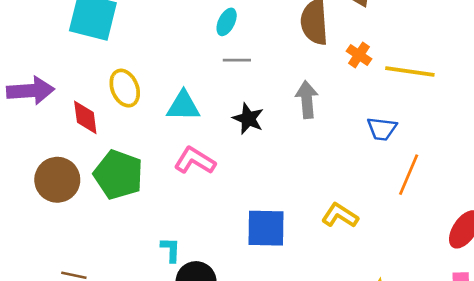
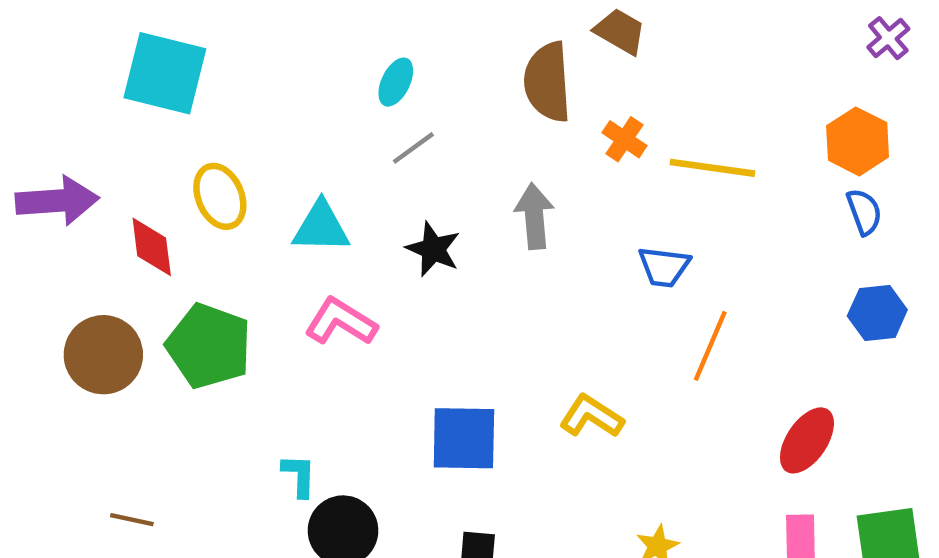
gray line: (237, 60) -> (413, 148), turned -36

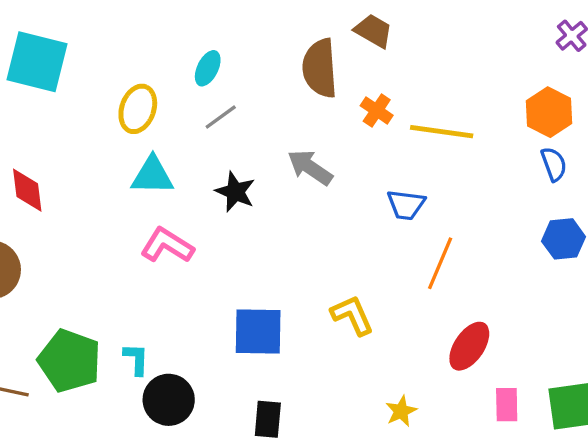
yellow ellipse: (220, 196) -> (138, 109), moved, turned 42
gray arrow: (534, 216) -> (310, 167), turned -51
green pentagon: (209, 346) -> (70, 361), moved
yellow L-shape: (591, 416) -> (352, 315), turned 33
red ellipse: (807, 440) -> (469, 346), moved

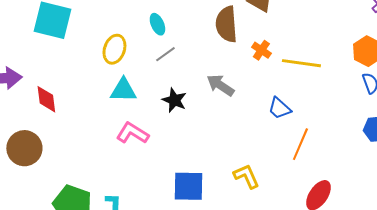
cyan ellipse: (208, 68) -> (157, 24), turned -50
blue trapezoid: (406, 205) -> (279, 108), turned 35

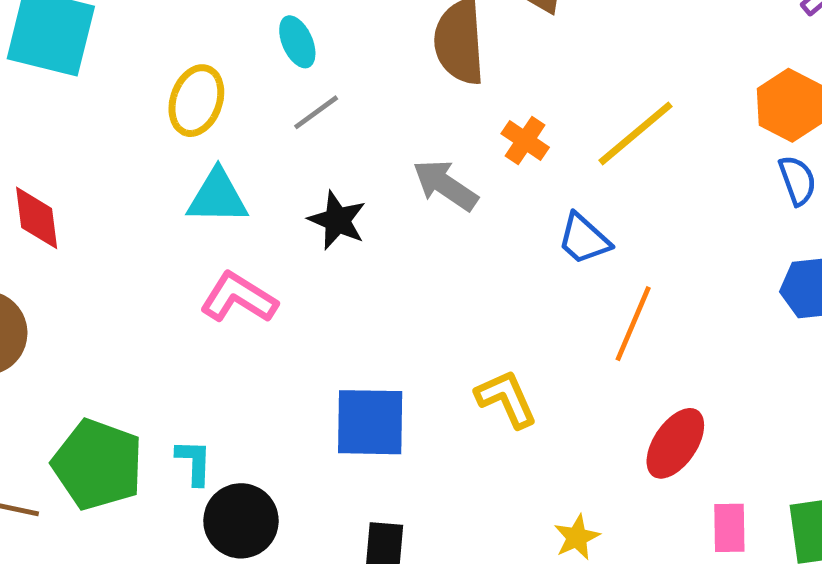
orange cross: (261, 50) -> (525, 140), moved
yellow line: (301, 63) -> (635, 133), turned -48

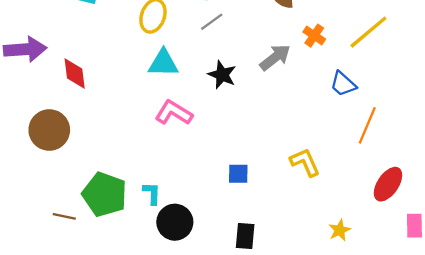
gray arrow: (445, 185) -> (275, 57), turned 108
blue square: (370, 422) -> (238, 174), size x0.6

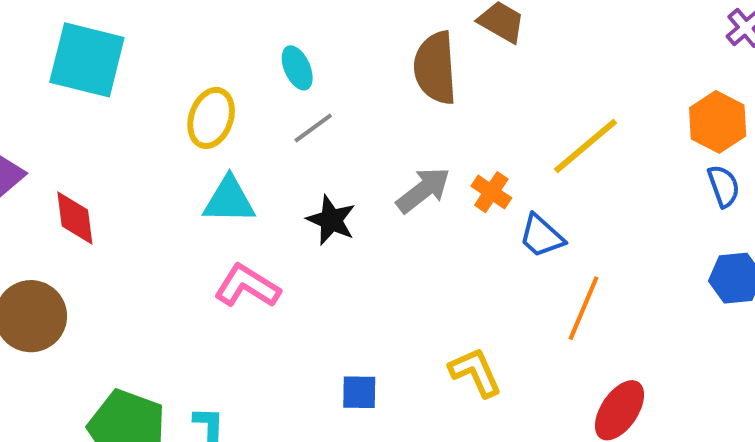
orange cross: (314, 36) -> (491, 192), moved

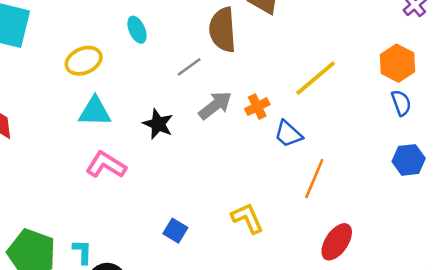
yellow ellipse: (211, 118) -> (84, 61), turned 48
gray line: (313, 128) -> (189, 67), moved
orange cross: (491, 192) -> (257, 107), turned 30
blue square: (359, 392) -> (175, 231), turned 30

